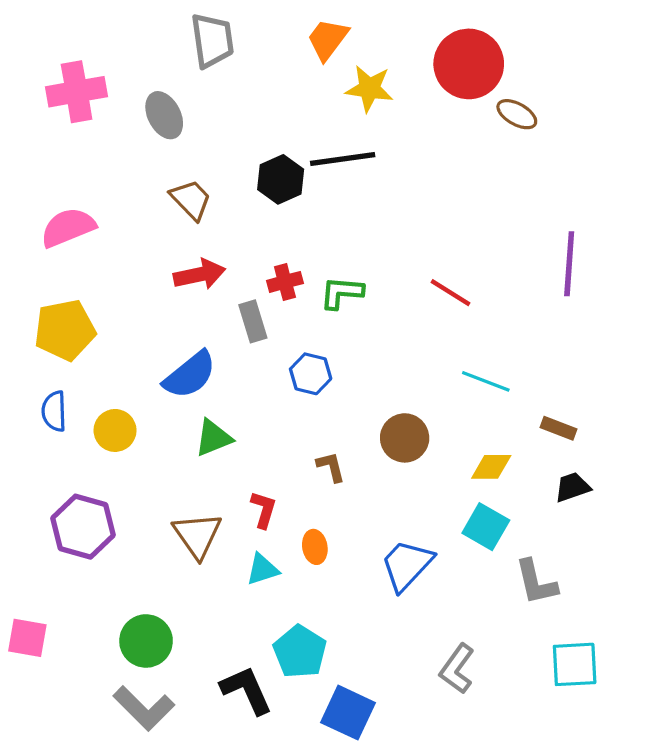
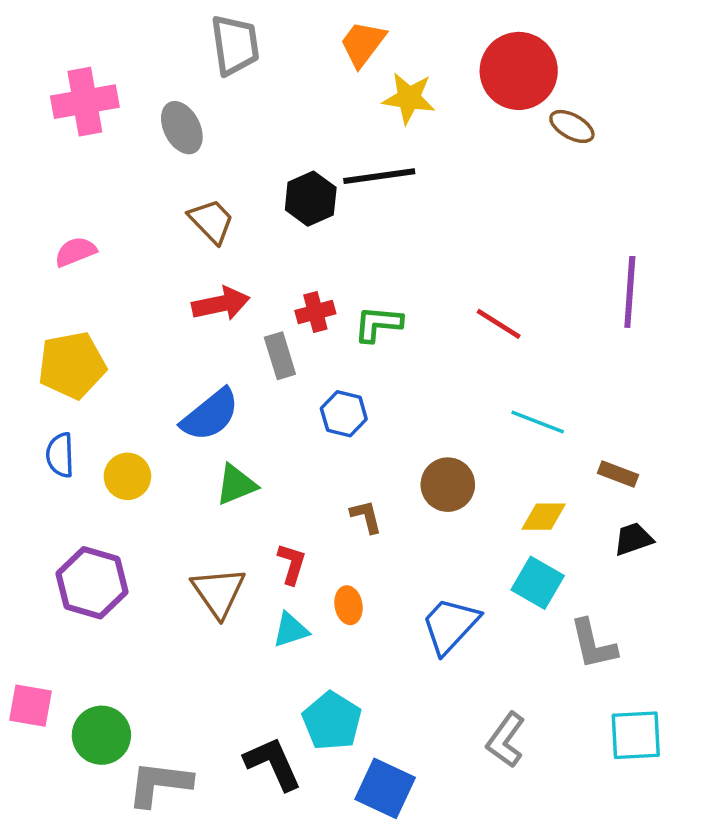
pink semicircle: (68, 227) -> (75, 252), size x0.7
green circle: (146, 641) -> (101, 735), moved
gray L-shape: (144, 708) -> (159, 784), turned 142

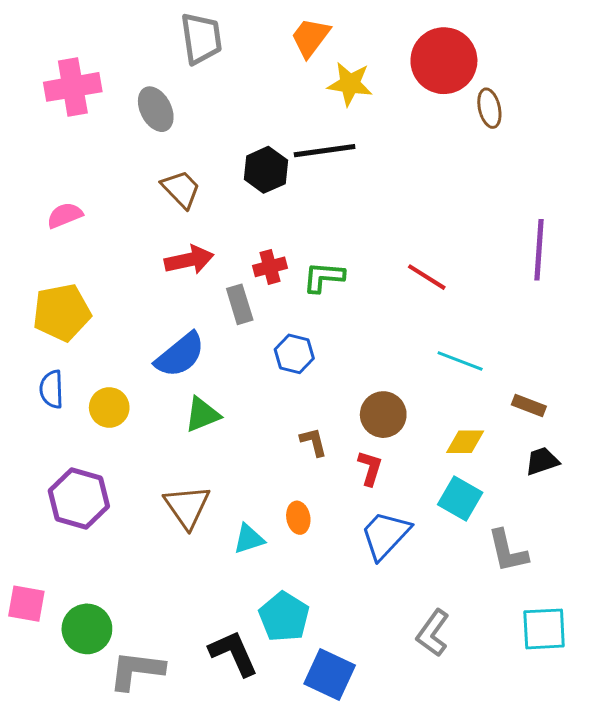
brown ellipse: (572, 126) -> (489, 108), turned 48
red L-shape: (292, 564) -> (370, 468), moved

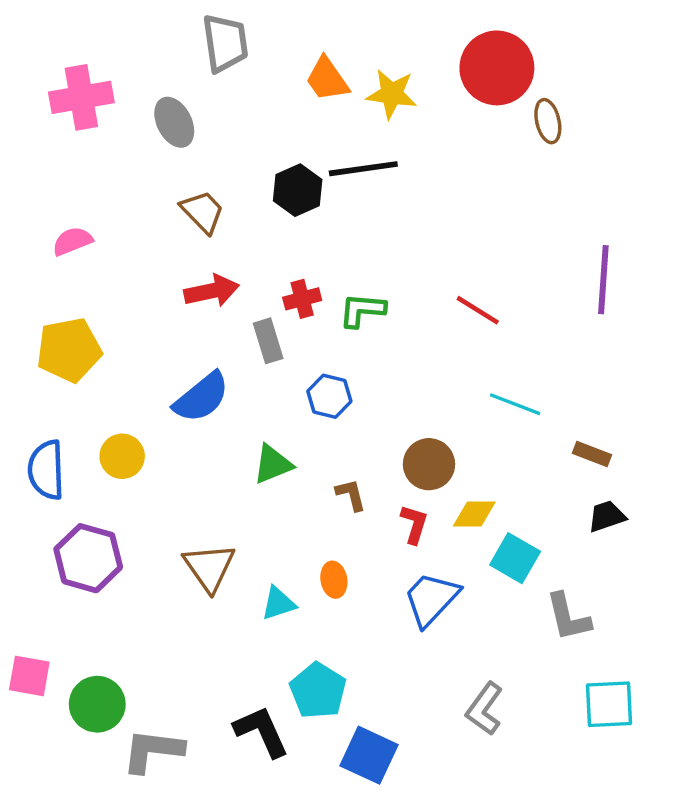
orange trapezoid: (310, 37) -> (327, 79), moved, turned -72
blue semicircle: (52, 389) -> (46, 470), moved, size x1.4
green triangle: (202, 415) -> (273, 464), moved
yellow diamond: (465, 442) -> (474, 514), moved

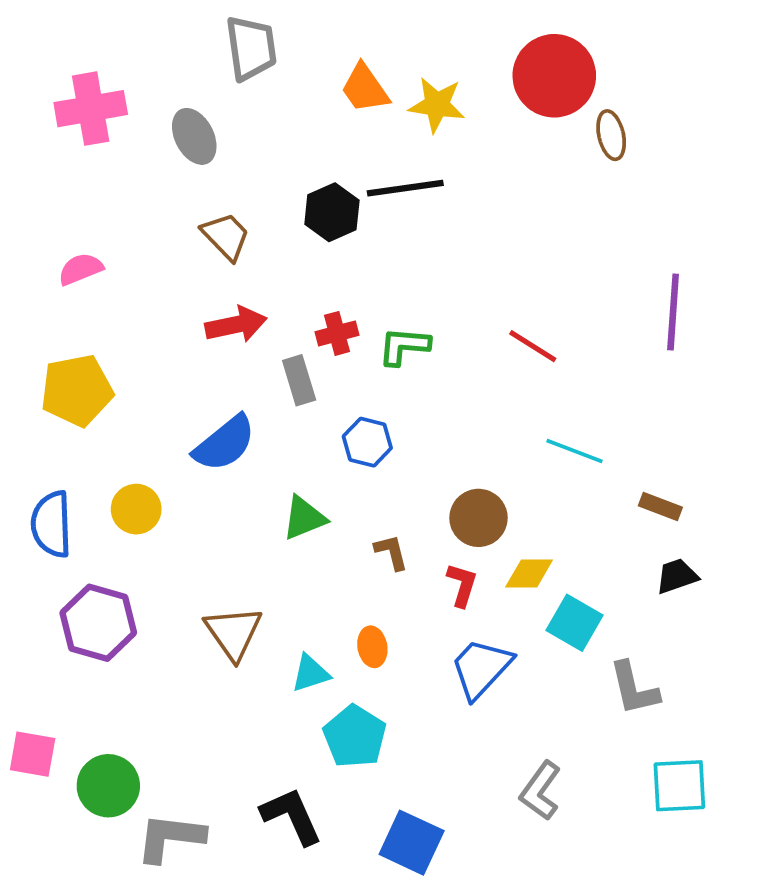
cyan pentagon: (318, 691) -> (355, 736), moved

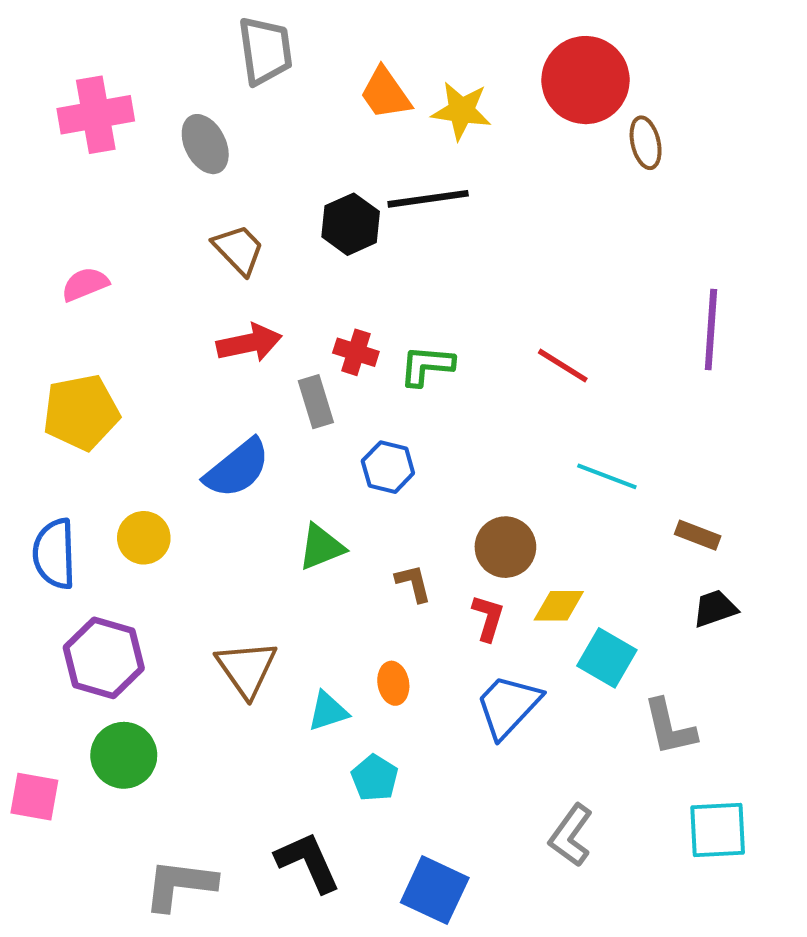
red cross: (337, 333) -> (356, 352), turned 33
cyan pentagon: (355, 736) -> (375, 778), size x0.7
green circle: (108, 786) -> (124, 755), moved

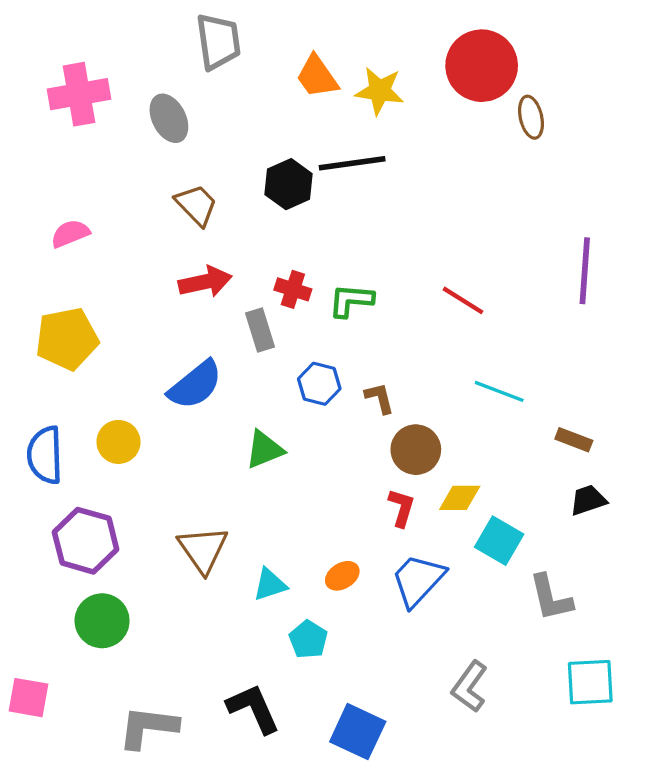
brown L-shape: (413, 583) -> (380, 398), moved
orange ellipse: (393, 683) -> (342, 576), moved, turned 68
pink square: (34, 797) -> (29, 698), moved

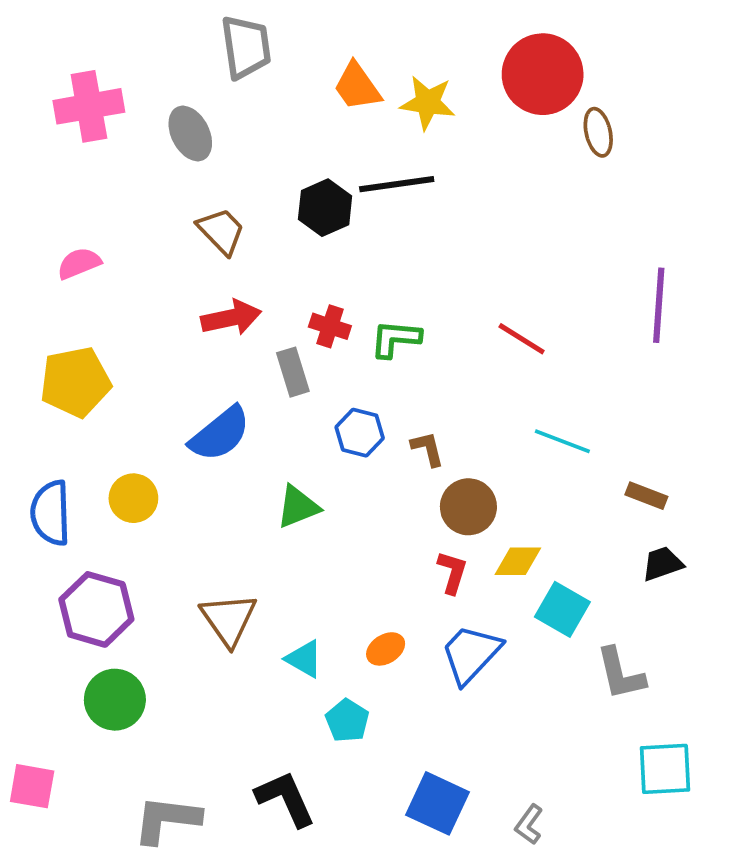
cyan triangle: (270, 585) -> (304, 659), turned 48
gray L-shape: (470, 687) -> (529, 824), moved, size x0.7
blue square: (358, 732) -> (438, 803), moved

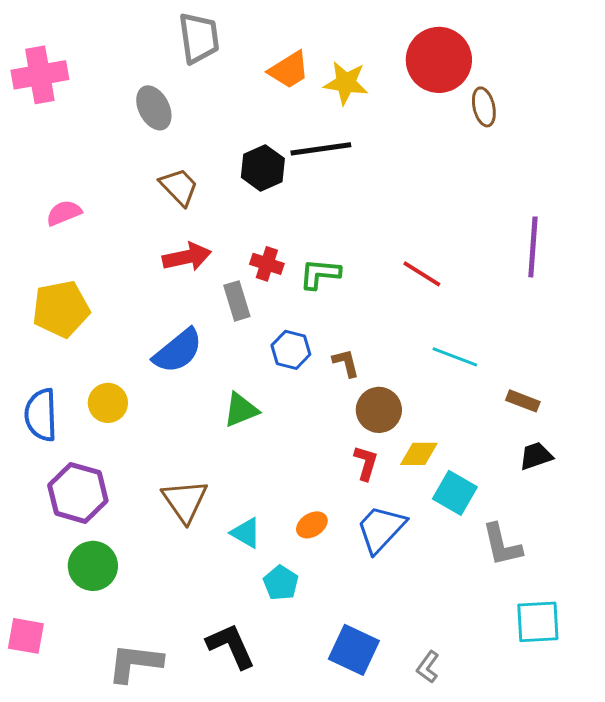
orange trapezoid: (357, 87) -> (289, 70), turned -87
pink cross: (89, 106) -> (40, 75), moved

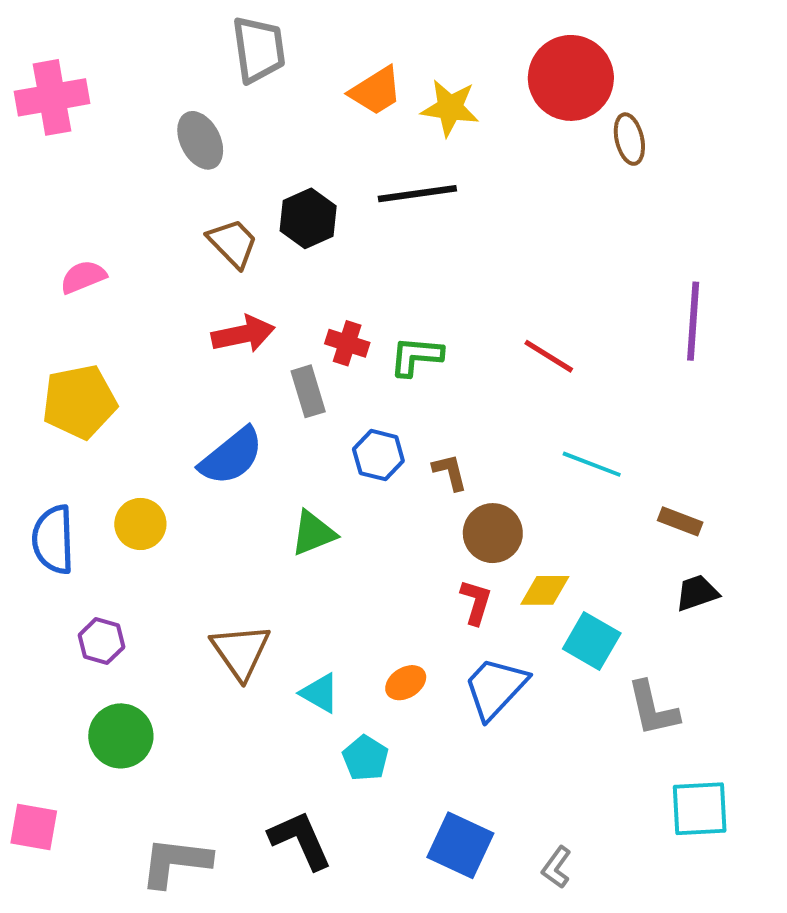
black hexagon: (263, 168) -> (308, 218), moved
purple hexagon: (78, 493) -> (101, 641), size x0.6

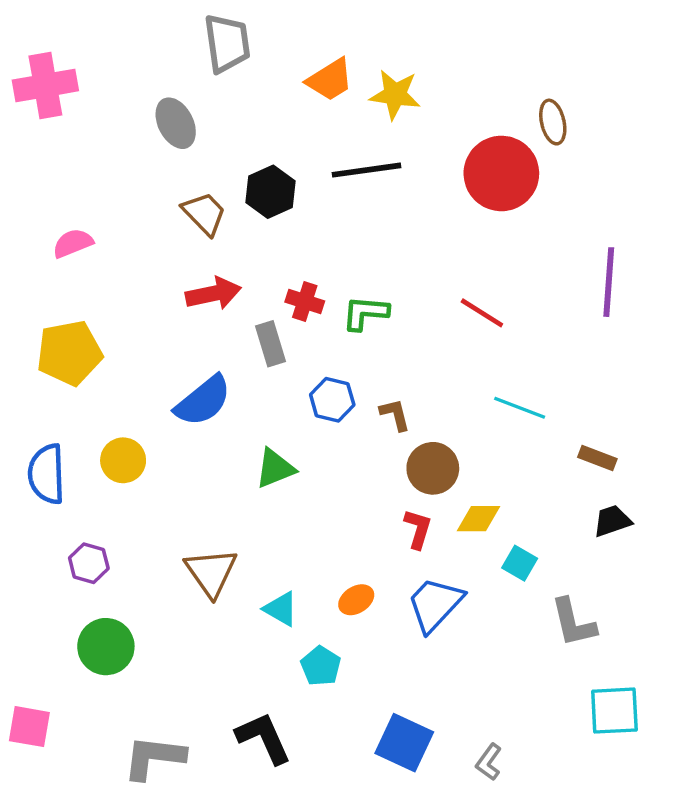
red circle: (571, 78) -> (501, 173), moved
cyan square: (592, 641) -> (520, 563), size x0.7

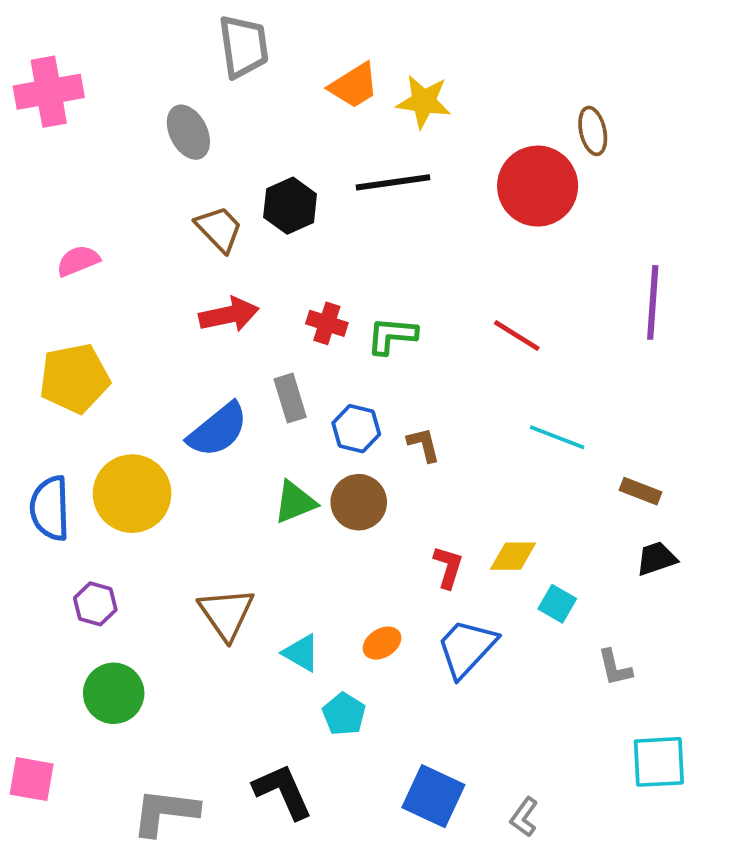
gray rectangle: (271, 344) -> (290, 398), moved
yellow circle: (123, 460) -> (132, 494), size x1.6
brown circle: (433, 468) -> (359, 502), moved
gray L-shape: (573, 623) -> (615, 668), size x0.7

